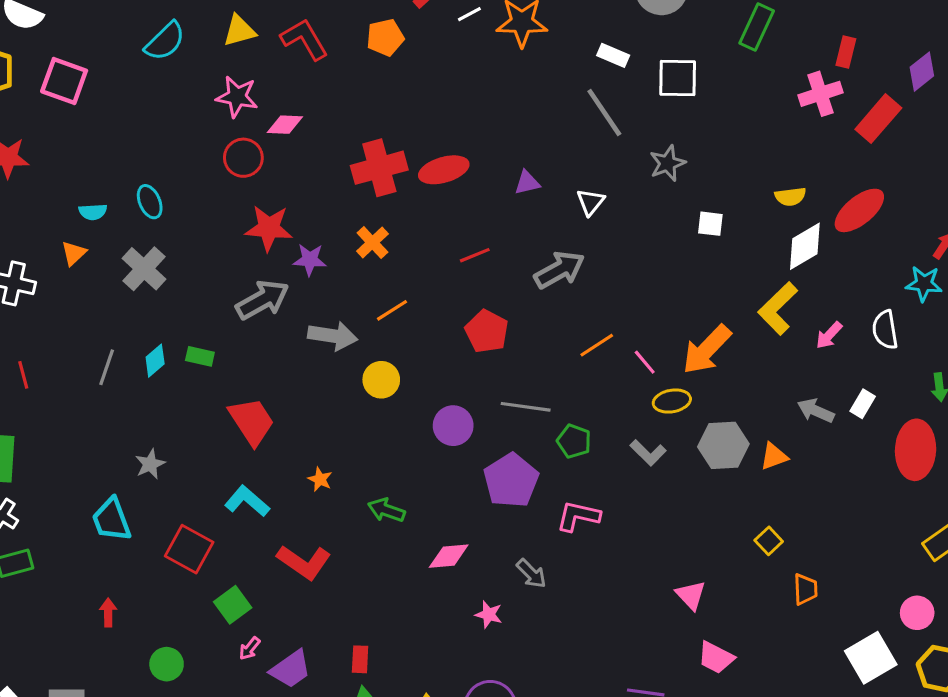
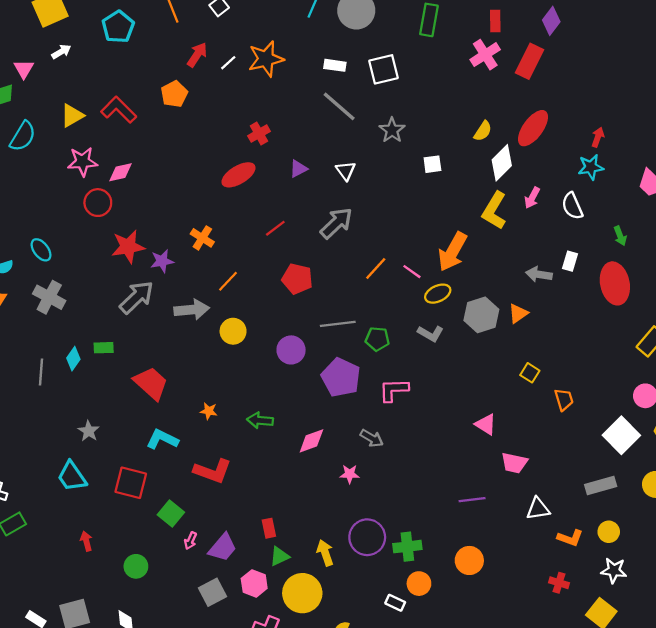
red cross: (379, 168) -> (259, 134), moved, size x0.6
yellow semicircle: (790, 197) -> (483, 131), turned -35
pink arrow: (829, 335) -> (532, 198), moved

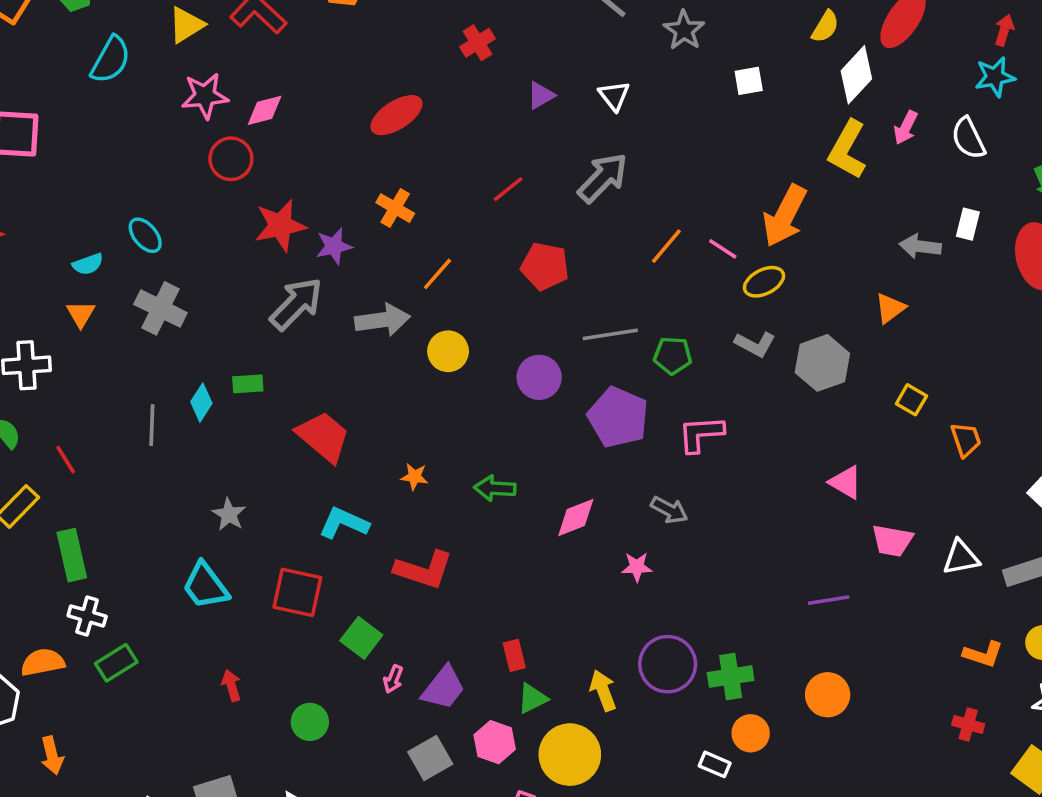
red ellipse: (238, 175) -> (396, 115), moved
gray hexagon: (481, 315) -> (822, 363), moved
white triangle: (538, 509) -> (961, 557), moved

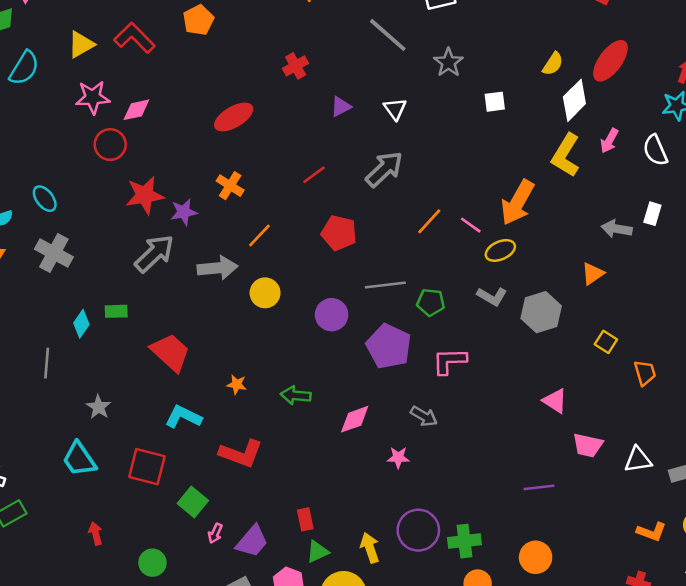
gray line: (152, 425) -> (47, 363), moved

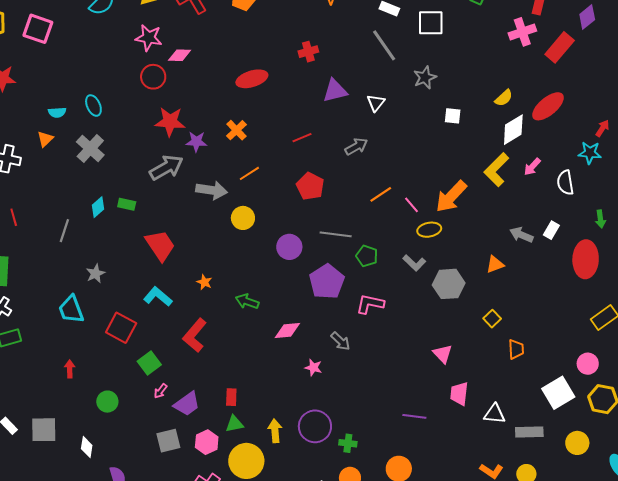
purple triangle: (341, 106) -> (335, 91), size x1.5
gray arrow: (384, 169) -> (356, 146), size x0.7
pink trapezoid: (588, 445) -> (459, 394), turned 70
red L-shape: (241, 454) -> (195, 335), turned 96
green cross: (464, 541) -> (348, 443), size x0.7

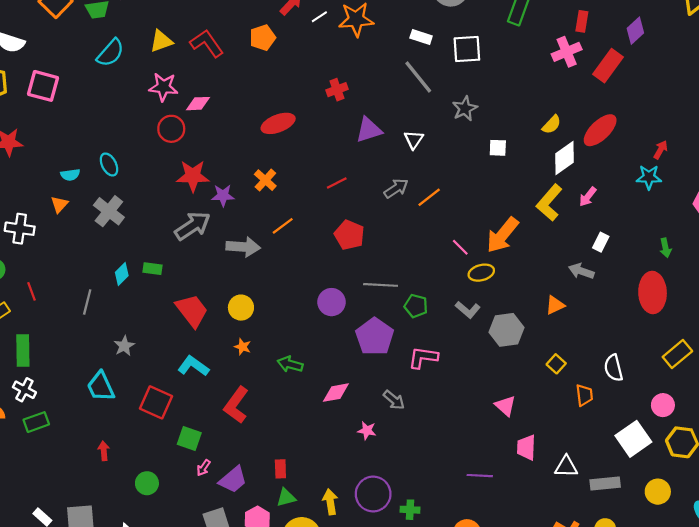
white semicircle: (565, 183) -> (613, 368), moved
orange line: (381, 194) -> (429, 197), moved
yellow circle: (243, 218) -> (241, 308), moved
white rectangle: (551, 230) -> (601, 242), moved
green square: (149, 363) -> (189, 438), turned -30

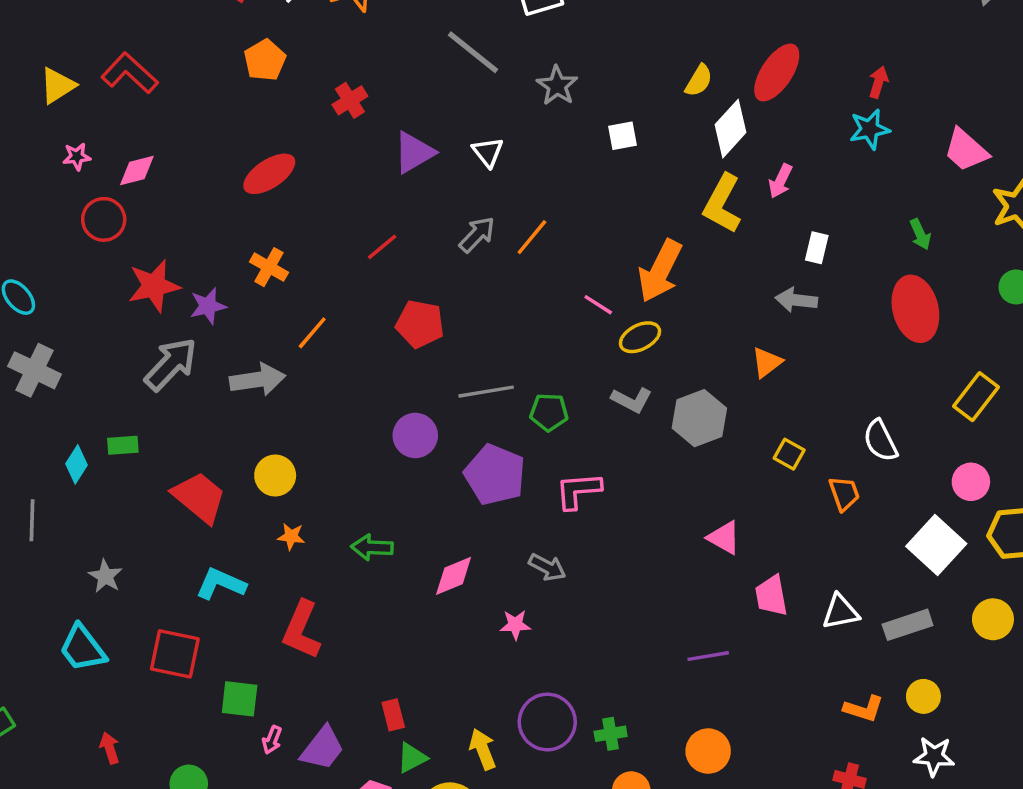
orange pentagon: (263, 38) -> (265, 60), moved
pink star: (163, 87) -> (77, 157), size x0.6

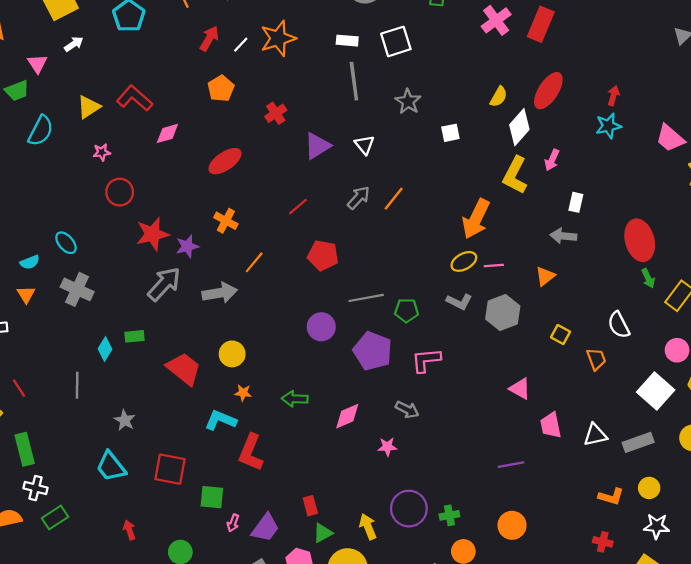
gray line: (473, 52) -> (354, 81), turned 45
pink diamond: (137, 171) -> (167, 133), moved
green arrow: (920, 234) -> (648, 278), moved
pink line: (598, 305) -> (494, 266), moved, turned -36
cyan L-shape: (221, 584) -> (221, 420), moved

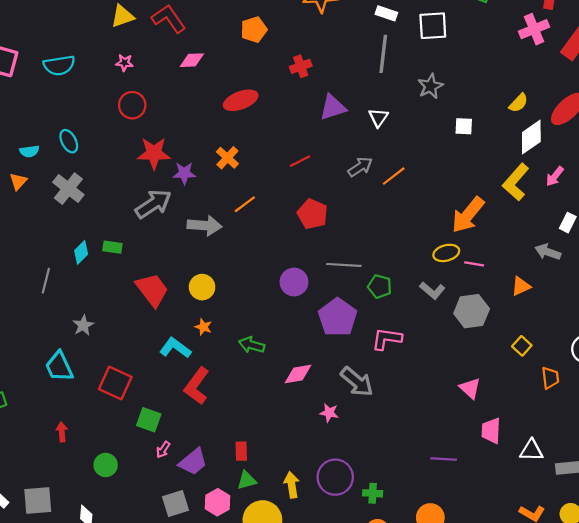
cyan semicircle: (41, 131) -> (59, 65), moved, turned 40
gray arrow: (407, 410) -> (357, 382), size x1.5

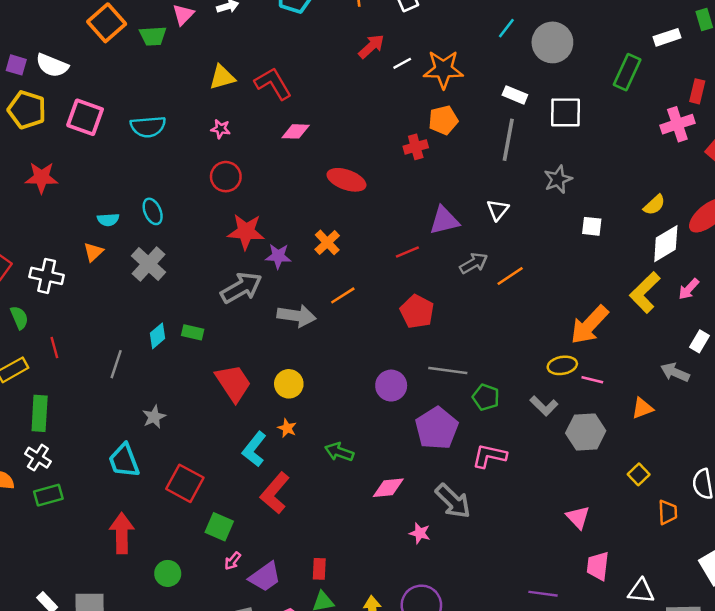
orange pentagon: (254, 30) -> (443, 120), moved
red ellipse: (241, 100) -> (346, 180), turned 36
purple triangle: (333, 107) -> (444, 220), moved
cyan L-shape: (175, 348) -> (254, 449), turned -92
red arrow: (62, 432) -> (122, 533), size x1.8

